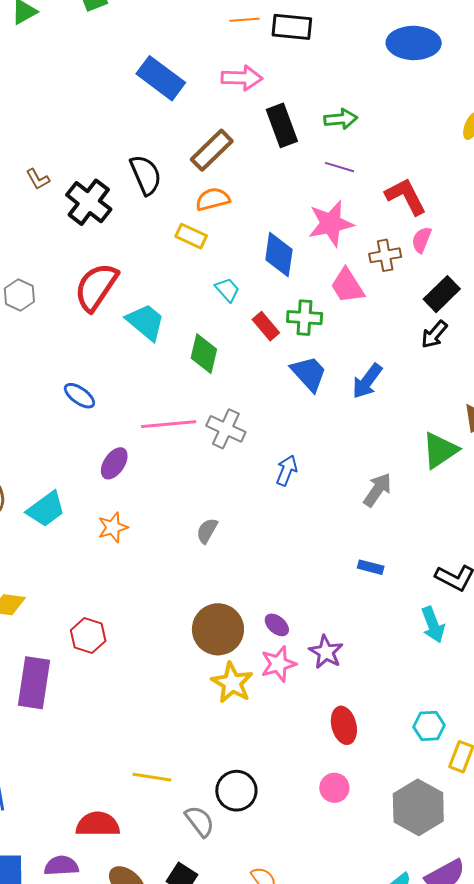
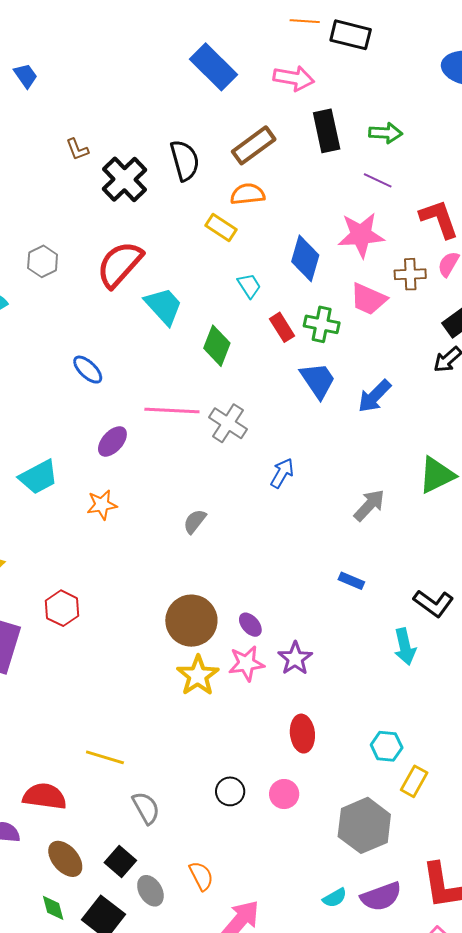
pink trapezoid: (347, 286) -> (368, 299), turned -42
black circle: (236, 791) -> (230, 791), moved, size x0.7

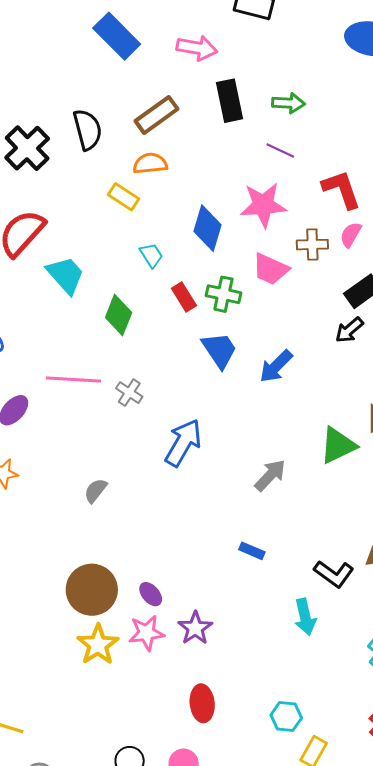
gray cross: (228, 423) -> (129, 393), size x0.7
blue arrow: (282, 473) -> (183, 443), size x1.6

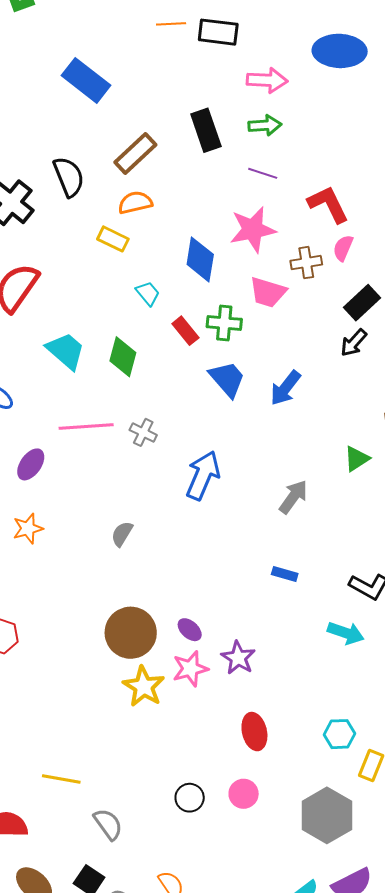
pink arrow: (197, 48) -> (267, 80), moved
cyan trapezoid: (66, 275) -> (66, 351), moved
green triangle: (338, 445) -> (357, 459), size x0.7
cyan arrow: (305, 617) -> (346, 633), turned -51

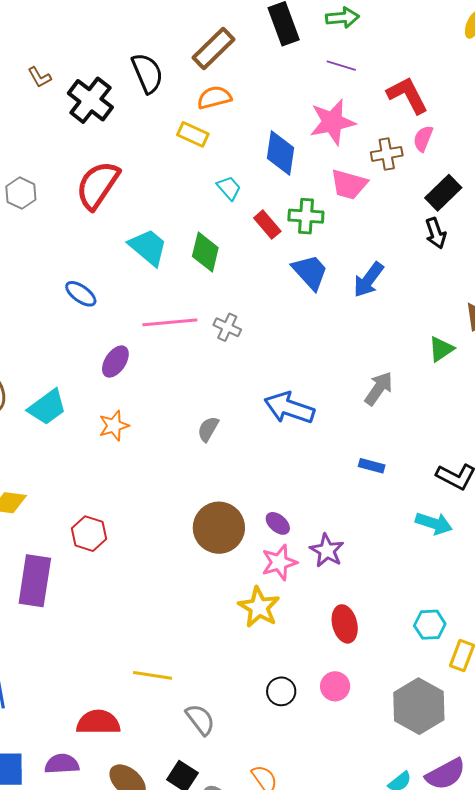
black arrow: (354, 343) -> (436, 233), turned -60
blue arrow: (203, 475) -> (289, 408), moved, turned -93
yellow star: (144, 686) -> (259, 607), moved

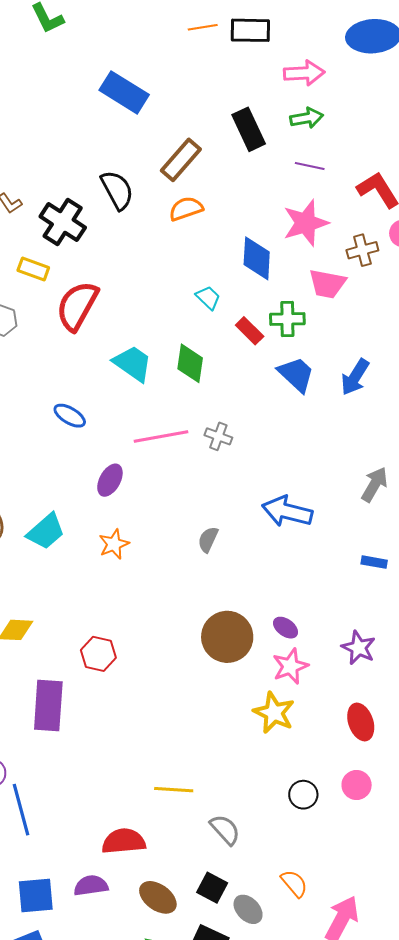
yellow rectangle: (193, 134) -> (33, 269), moved
purple star: (327, 551) -> (359, 648), moved

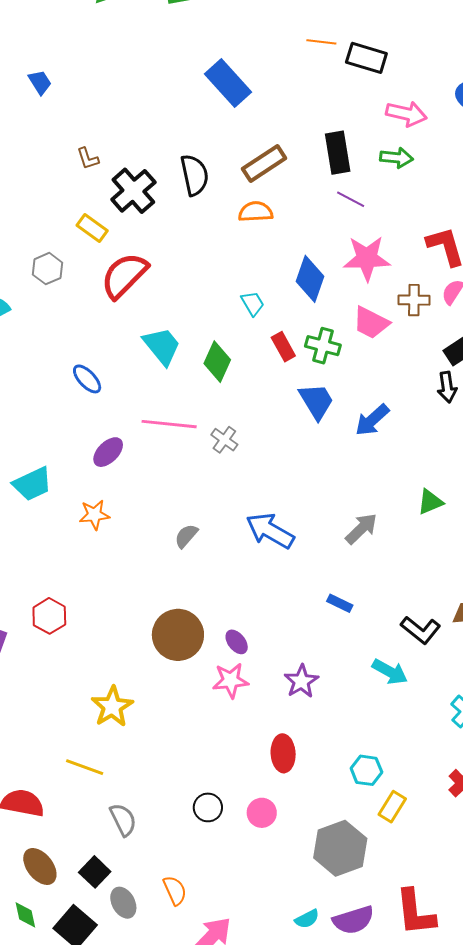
purple line: (310, 166) -> (351, 199), moved
yellow star: (274, 713) -> (112, 707), moved

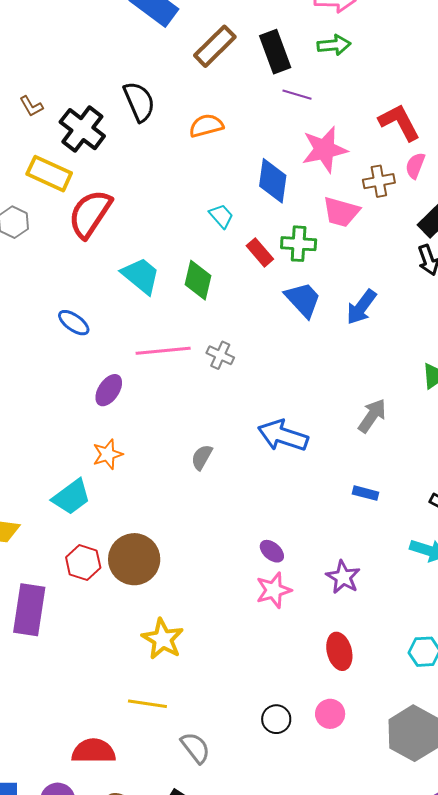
brown rectangle: (264, 163) -> (215, 46), moved
yellow rectangle: (92, 228) -> (49, 174), size x1.4
cyan trapezoid: (32, 484) -> (71, 497), moved
brown circle: (178, 635) -> (134, 559), moved

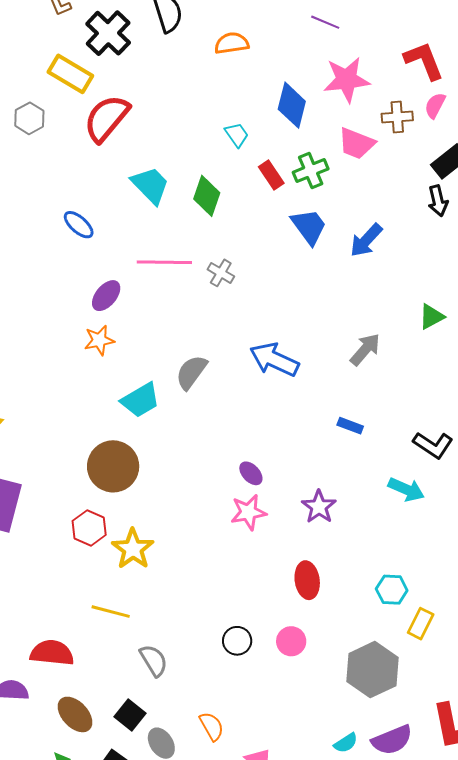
green cross: (299, 244) -> (311, 171), turned -32
orange star: (108, 454) -> (99, 340), moved
gray semicircle: (202, 457) -> (191, 372), size x1.4
cyan trapezoid: (71, 497) -> (140, 400), moved
red hexagon: (83, 562) -> (89, 528), moved

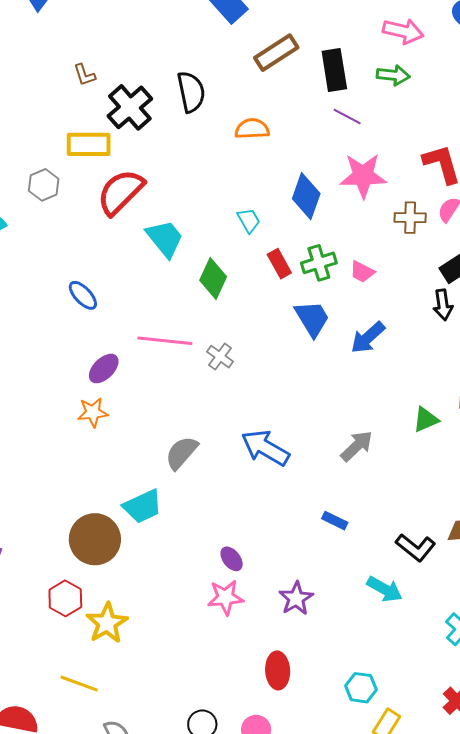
yellow rectangle: (70, 74) -> (89, 144), turned -36
pink trapezoid: (356, 143) -> (362, 272), moved, size x0.7
cyan trapezoid: (150, 185) -> (165, 238), moved
cyan trapezoid: (140, 400) -> (143, 506), moved

